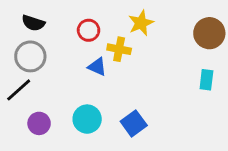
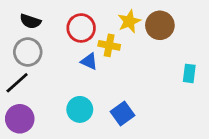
red circle: (89, 30) -> (81, 28), size x1.4
brown circle: (209, 33) -> (160, 25), moved
purple circle: (39, 123) -> (20, 119), moved, size x1.4

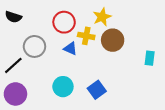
black semicircle: (30, 21) -> (13, 17), moved
brown circle: (160, 25) -> (113, 40), moved
gray circle: (28, 52) -> (34, 46), moved

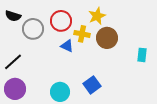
gray circle: (34, 46) -> (33, 29), moved
cyan circle: (63, 87) -> (60, 92), moved

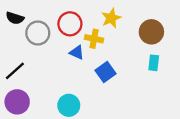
brown circle: (107, 38) -> (151, 32), moved
cyan rectangle: (142, 55) -> (154, 63), moved
blue square: (92, 85) -> (105, 72), moved

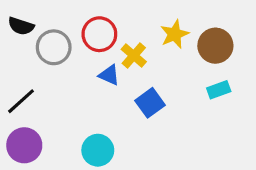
yellow star: (111, 18) -> (175, 34), moved
yellow cross: (94, 39) -> (134, 55), turned 30
cyan rectangle: (154, 63) -> (219, 90), turned 63

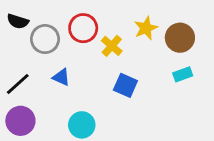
blue triangle: (109, 75) -> (61, 77), moved
blue square: (150, 103) -> (125, 85), turned -30

